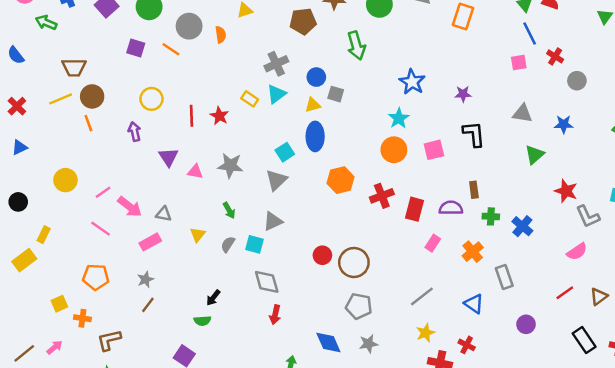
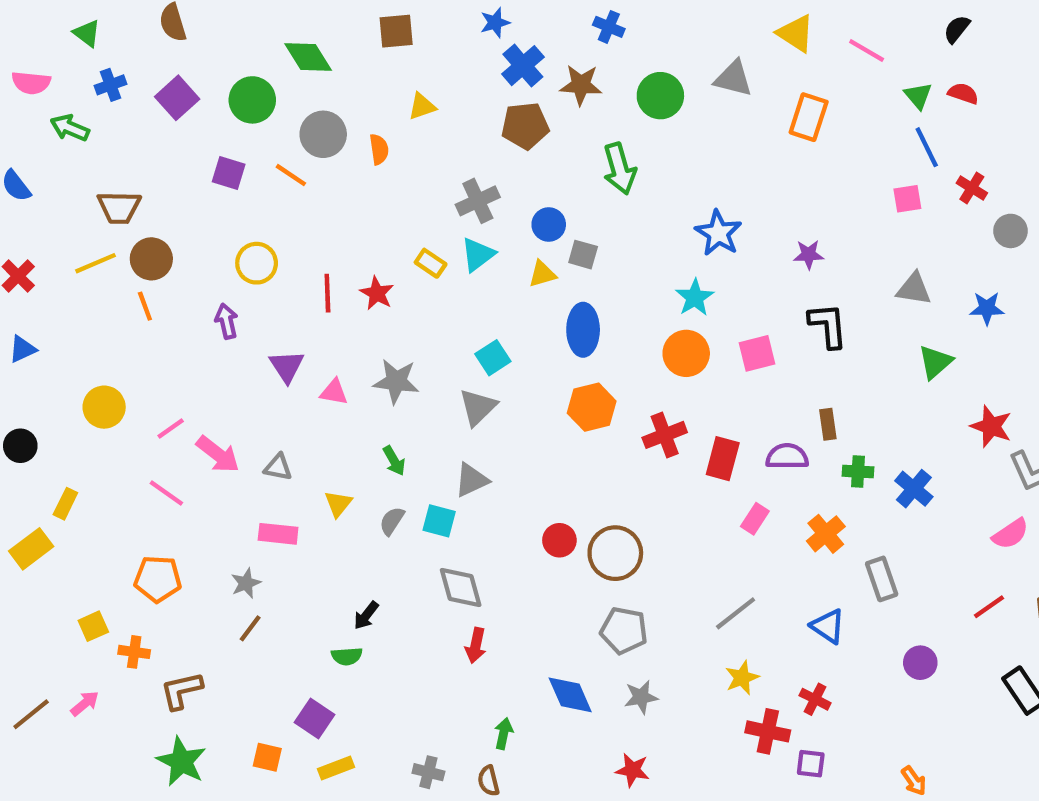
blue ellipse: (315, 136) -> (583, 330), moved
pink rectangle: (150, 242) -> (278, 534), moved, turned 35

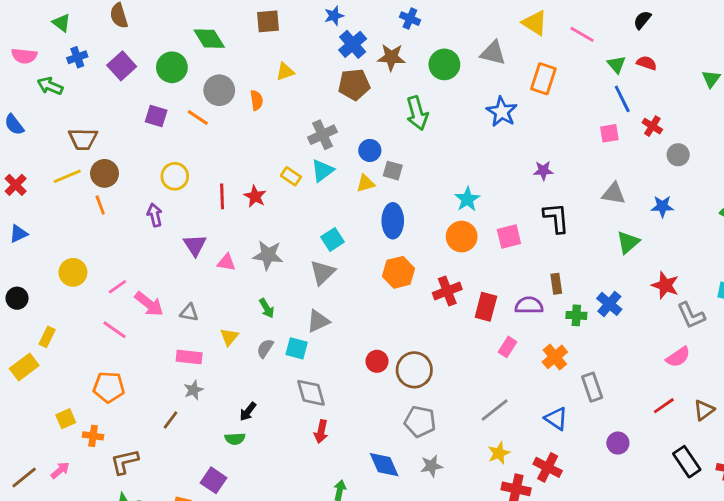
blue star: (718, 233) -> (502, 112), moved
blue cross: (914, 489) -> (609, 304), moved
gray star: (246, 583) -> (193, 390), moved
red cross: (815, 699) -> (548, 467), size x1.4

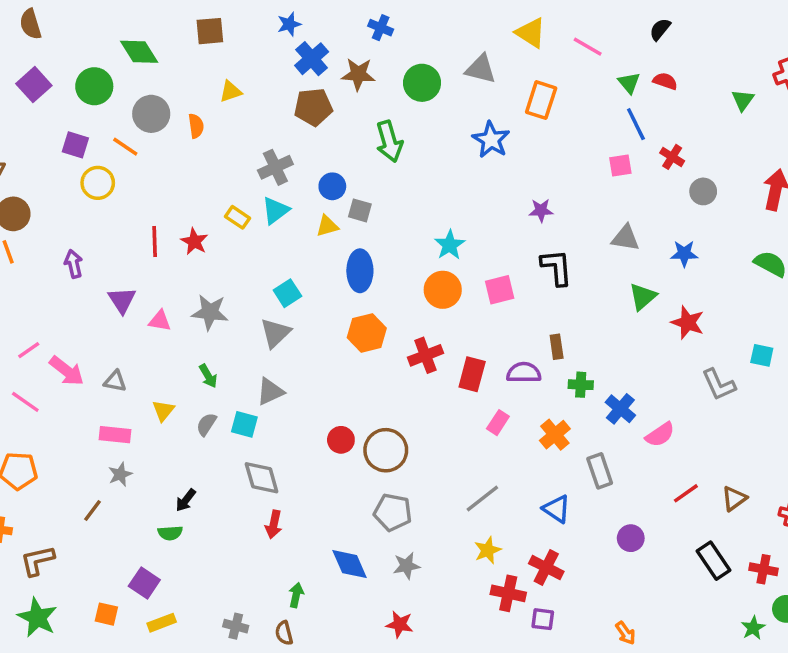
yellow circle: (175, 176) -> (98, 183), moved
red star: (665, 285) -> (688, 323), moved
blue cross: (609, 304) -> (620, 409), moved
pink semicircle: (678, 357) -> (660, 435), moved

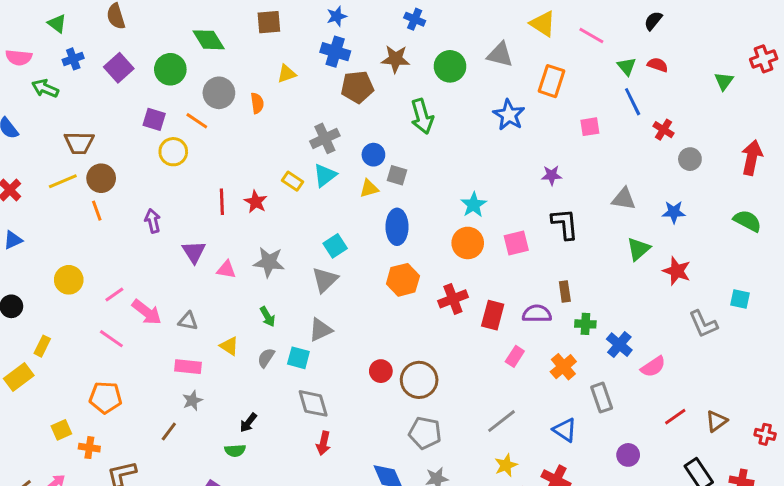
blue cross: (312, 59) -> (335, 52), moved, turned -32
pink square: (620, 166) -> (590, 127), moved
yellow triangle: (163, 411) -> (229, 346), turned -36

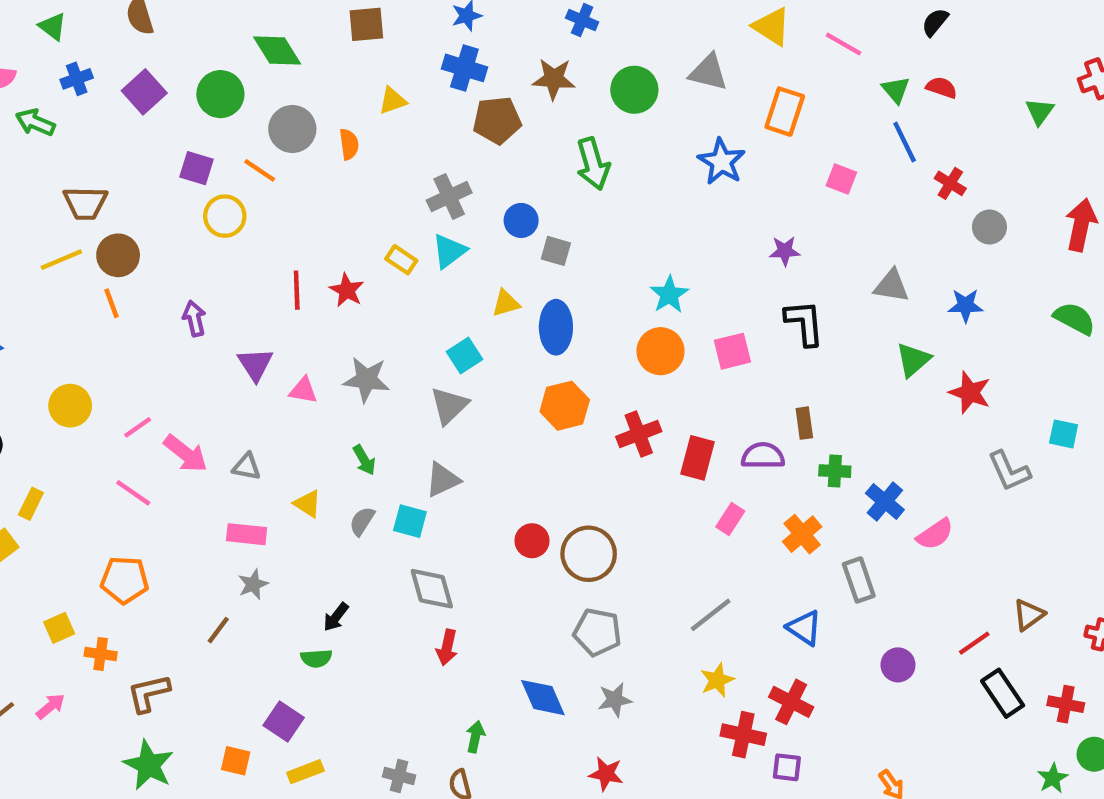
pink square: (590, 127) -> (841, 179), turned 30
yellow triangle: (369, 189) -> (506, 303), moved
red line: (675, 417) -> (974, 643), moved

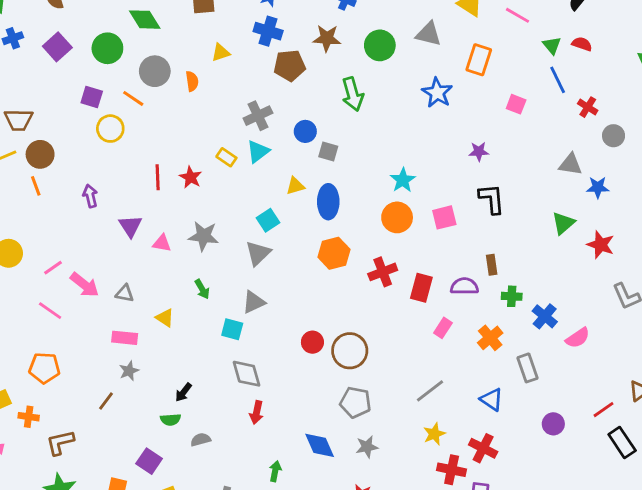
gray triangle: (891, 286) -> (571, 164), moved
gray semicircle: (362, 521) -> (201, 440), moved, turned 42

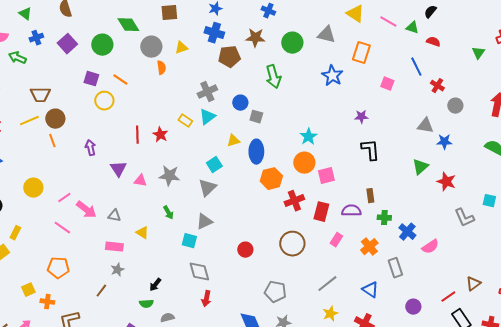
green triangle: (552, 45) -> (412, 28), moved, turned -32
gray circle: (155, 71) -> (151, 47), moved
pink square: (444, 217) -> (326, 176), moved
orange hexagon: (334, 253) -> (271, 179), moved
brown circle: (350, 351) -> (292, 244), moved

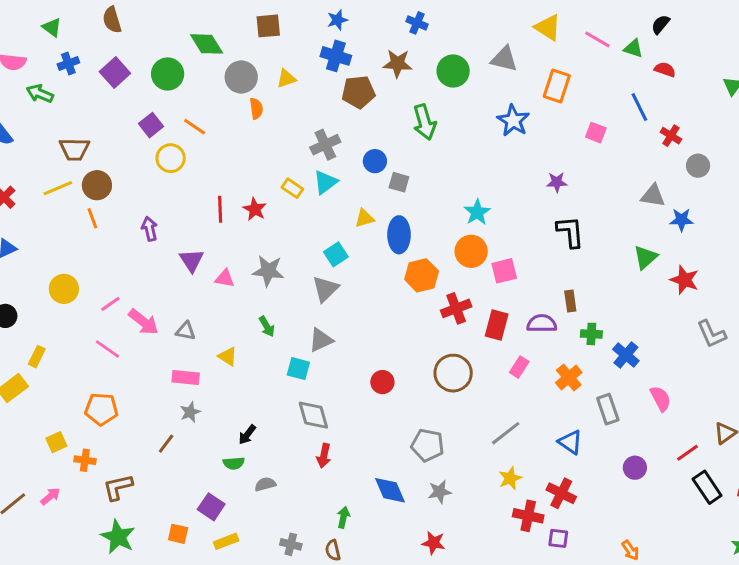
purple square: (91, 79) -> (151, 125), turned 35
pink semicircle: (430, 247) -> (660, 399), moved, turned -84

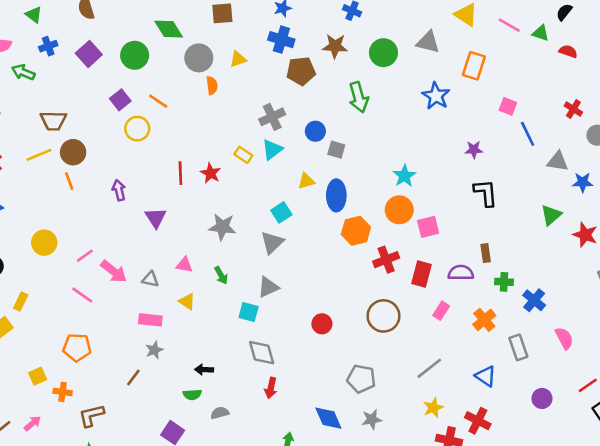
blue line: (639, 107) -> (528, 134), moved
pink triangle: (225, 278) -> (184, 265), moved
black arrow: (247, 435) -> (204, 370), turned 54

